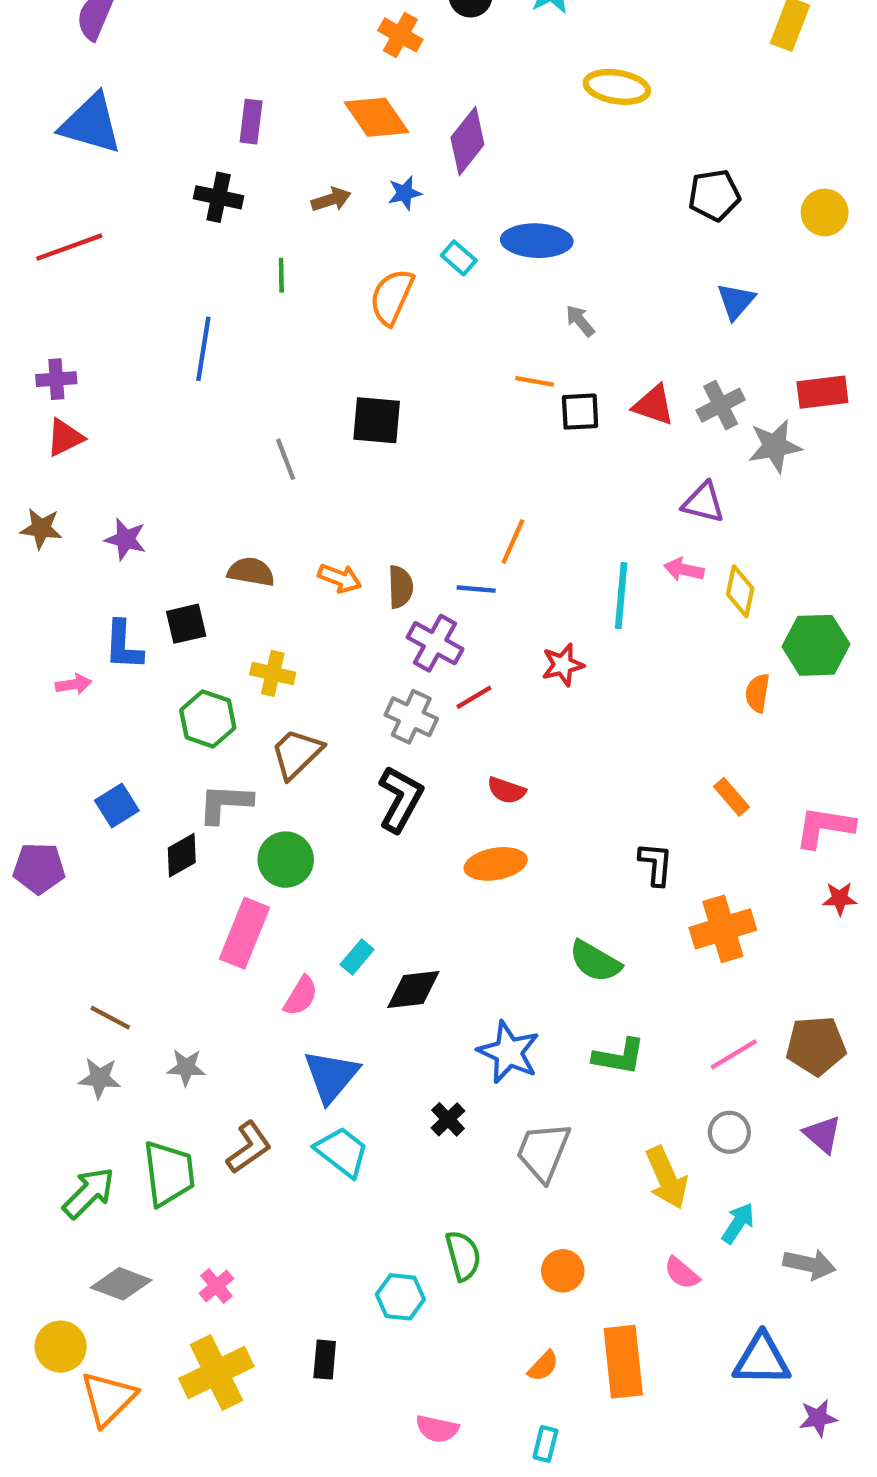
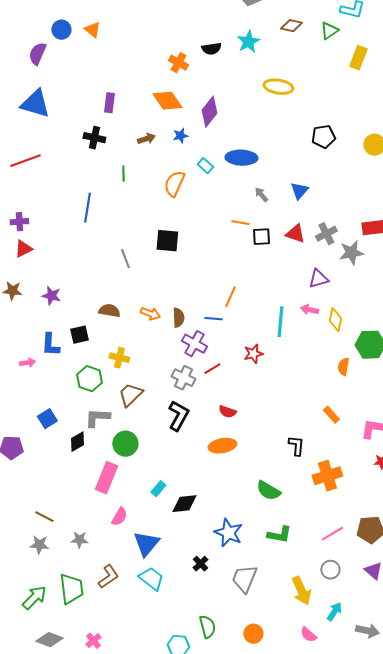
blue triangle: (736, 301) -> (299, 191), moved
purple triangle: (703, 502) -> (318, 279), turned -30
pink semicircle: (301, 996) -> (119, 517), moved

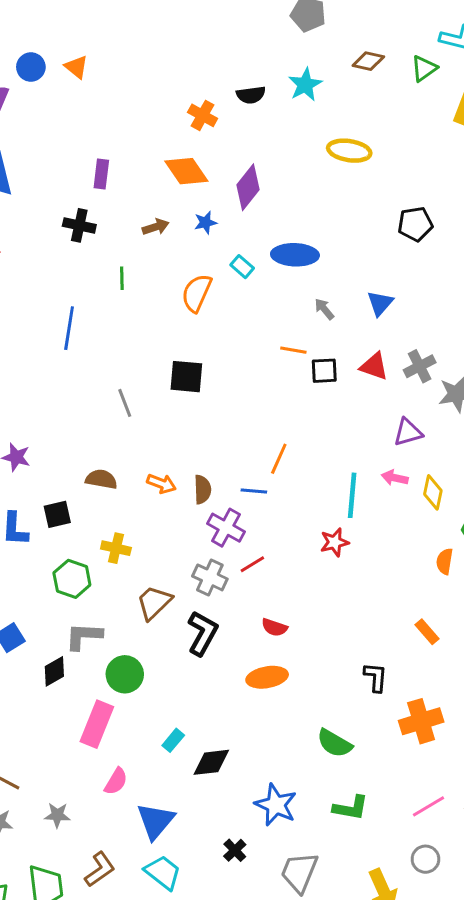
red star: (253, 354) -> (335, 542), moved
brown trapezoid: (130, 395) -> (154, 602), moved

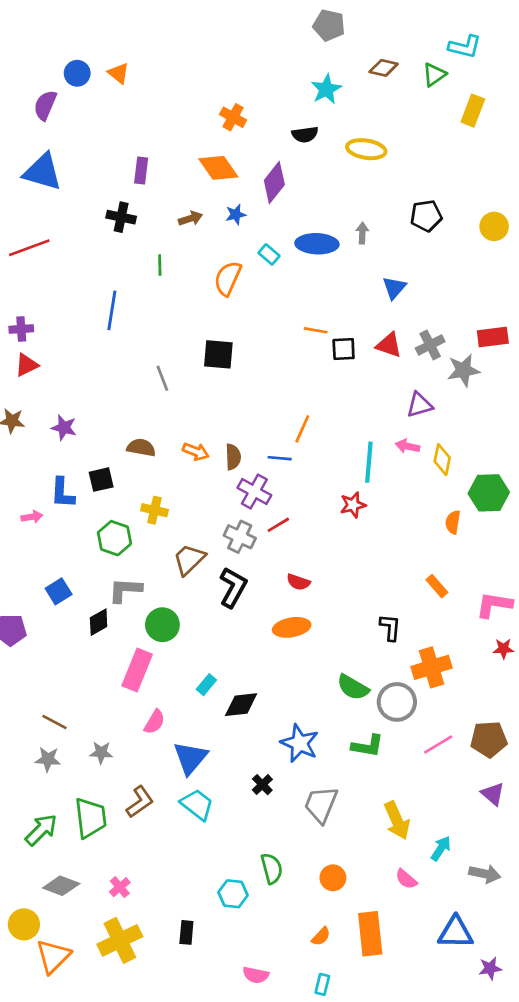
black semicircle: (251, 95) -> (305, 135), moved
gray arrow: (324, 309) -> (362, 233), moved, turned 42
gray circle: (425, 859) -> (397, 702), moved, size x1.5

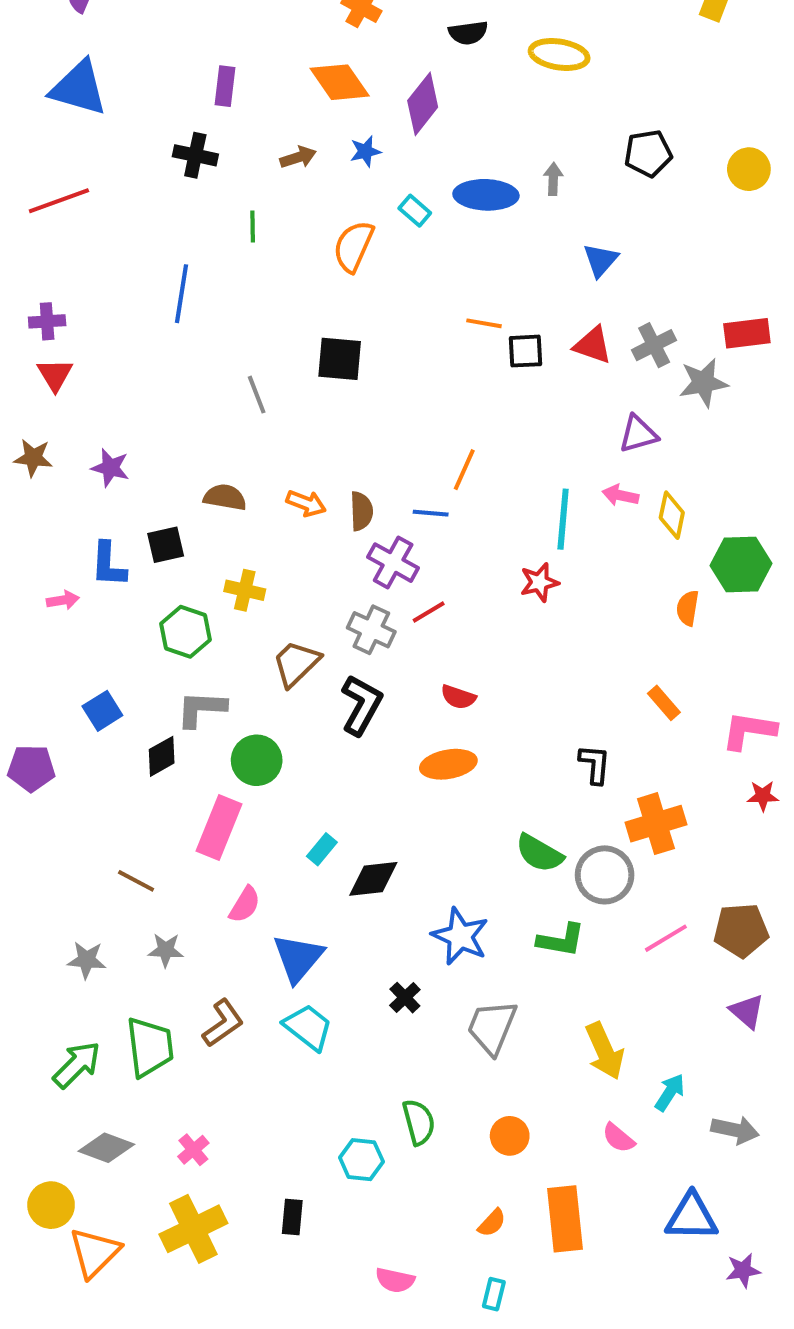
red triangle: (27, 365) -> (55, 375), turned -35
brown line: (55, 722) -> (136, 881), moved

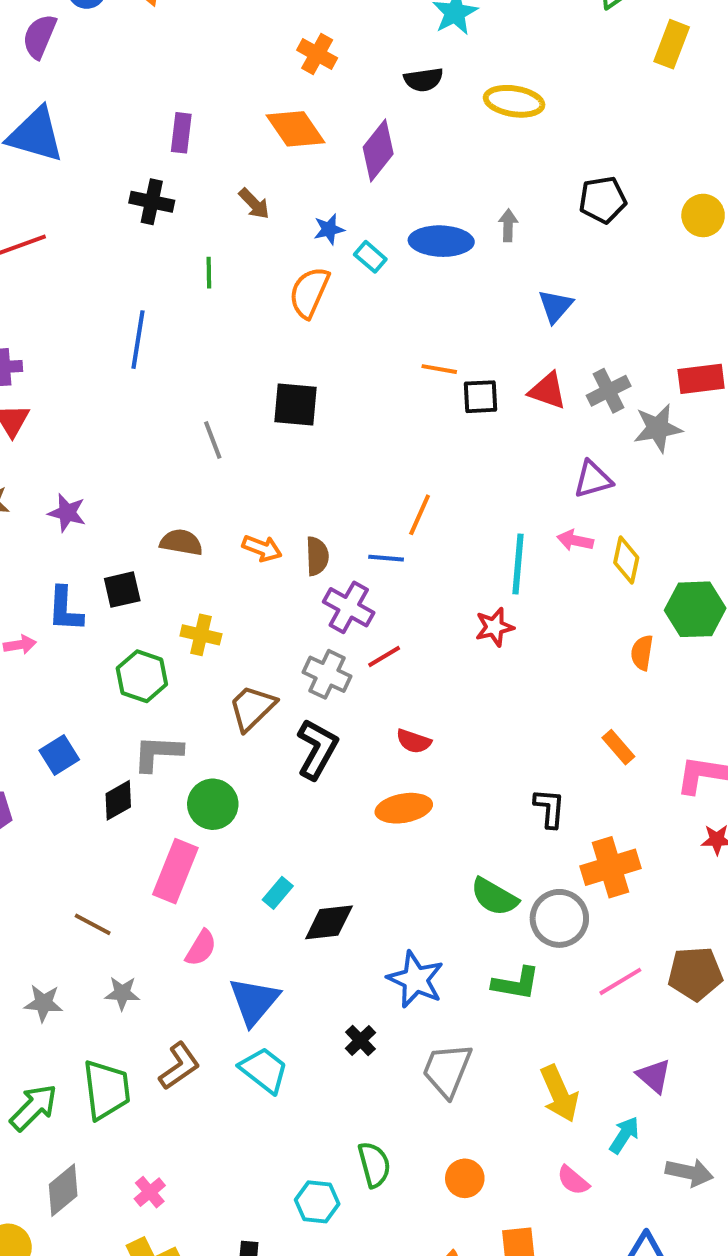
blue star: (365, 151) -> (329, 229), moved
brown arrow: (298, 157) -> (254, 204), turned 64
purple triangle: (747, 1011) -> (654, 1076), moved
gray diamond: (106, 1148) -> (63, 1190), turned -60

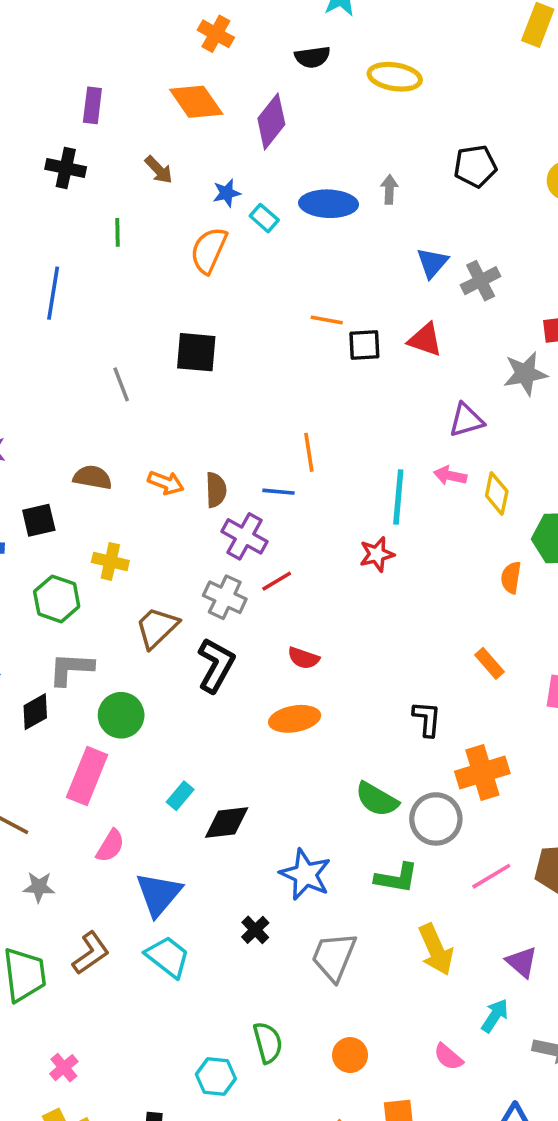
gray cross: (609, 391) -> (481, 281), moved
orange line: (420, 515) -> (309, 452), turned -33
yellow arrow: (559, 1094) -> (436, 950), moved

